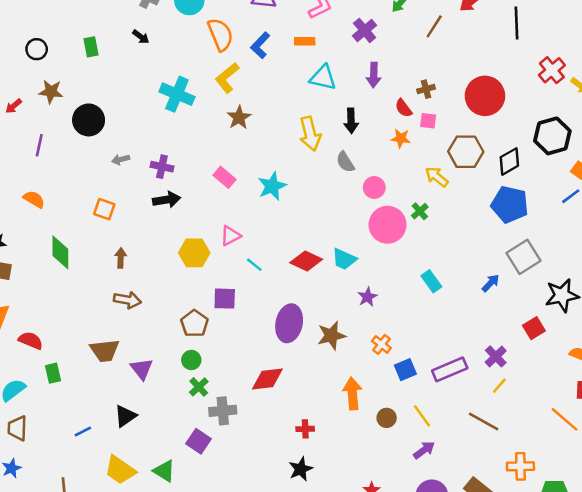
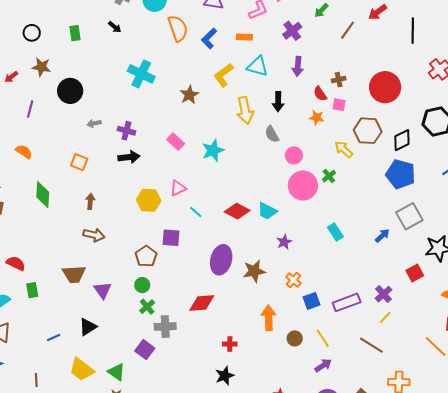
yellow L-shape: (227, 78) -> (223, 75), moved

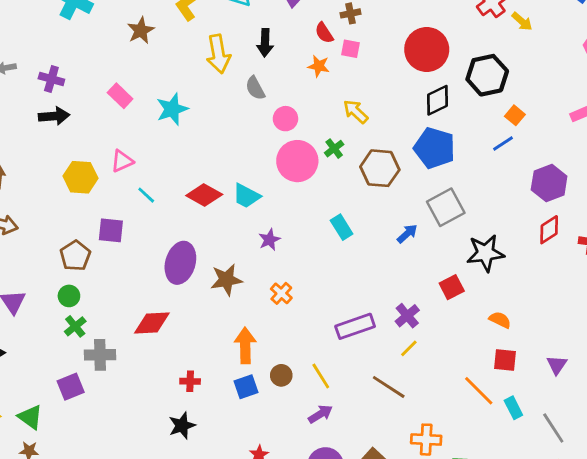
red circle: (385, 87) -> (427, 49), moved
brown hexagon: (368, 131) -> (380, 168), moved
blue square: (311, 301) -> (246, 387), moved
purple square: (145, 350) -> (71, 387), turned 30

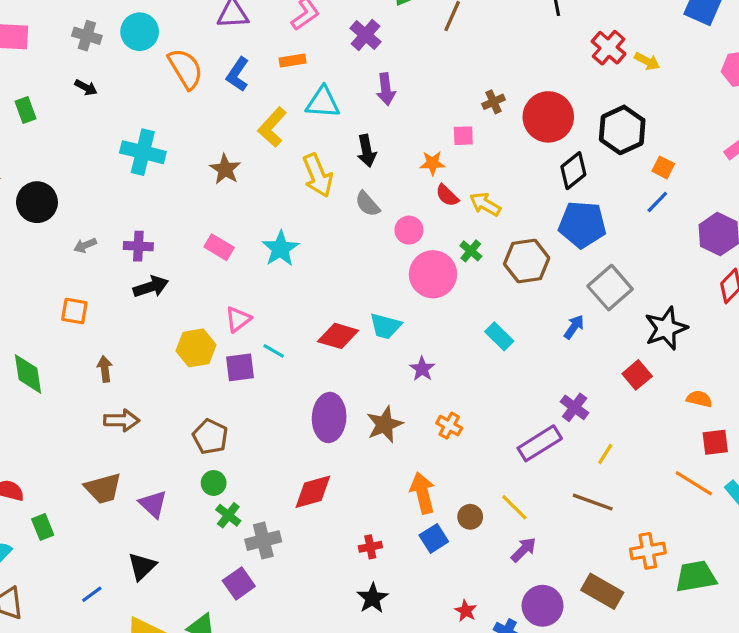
brown cross: (351, 13) -> (494, 102), moved
red semicircle: (324, 33) -> (447, 195), moved
purple square: (111, 230) -> (240, 367), moved
purple cross: (407, 316) -> (575, 407), moved

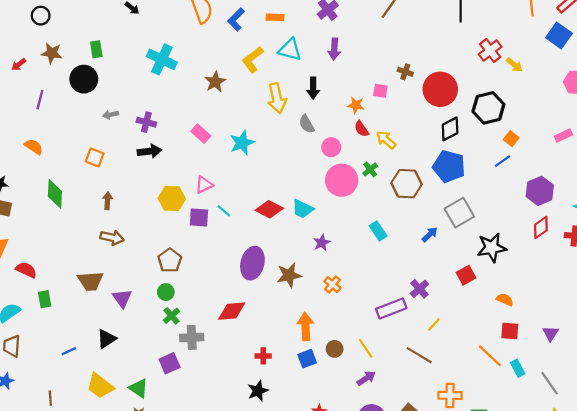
brown cross: (494, 102) -> (405, 72), turned 32
green rectangle: (26, 110) -> (96, 49), moved

